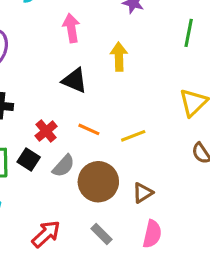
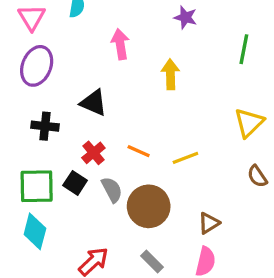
black triangle: (75, 80) -> (93, 103), moved
gray semicircle: (63, 166) -> (112, 190), turned -70
brown triangle: (143, 193) -> (209, 223), moved

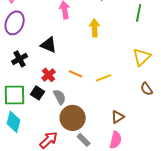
black cross: (45, 126) -> (20, 59), turned -35
brown circle: (149, 206) -> (73, 118), moved

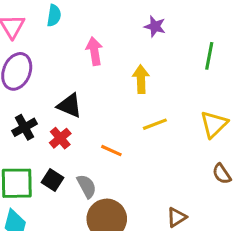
red cross: (49, 75) -> (60, 138), moved
yellow line: (104, 78) -> (155, 124), moved

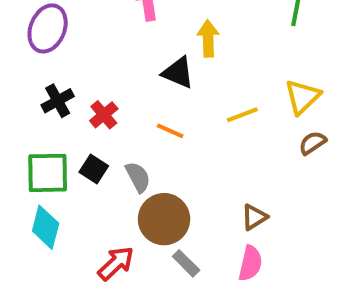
black triangle: (70, 106) -> (178, 73), moved
yellow line: (155, 124) -> (242, 115), moved
brown semicircle: (222, 174) -> (313, 143), moved, turned 90

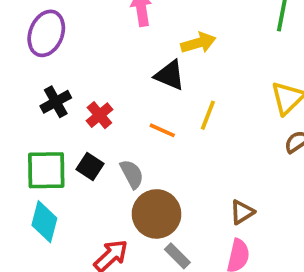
yellow arrow: (208, 38) -> (198, 43), turned 76
yellow line: (242, 115) -> (208, 115), moved, turned -48

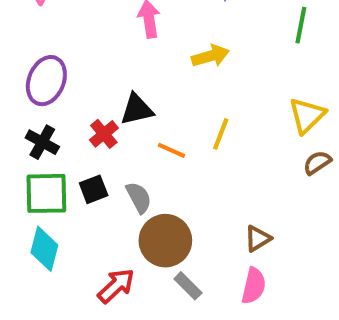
purple ellipse: (46, 33) -> (46, 81), moved
black triangle: (170, 75) -> (137, 109), moved, turned -36
black cross: (56, 102) -> (42, 142), moved, turned -32
black square: (90, 166) -> (94, 189), turned 36

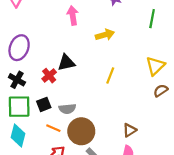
orange line: (172, 150) -> (53, 128), moved
gray semicircle: (139, 198) -> (67, 109), turned 112

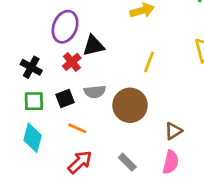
purple ellipse: (19, 48) -> (65, 27), moved
green square: (19, 107) -> (34, 101), size x0.7
gray semicircle: (67, 109) -> (95, 92), moved
brown circle: (81, 131) -> (130, 105), moved

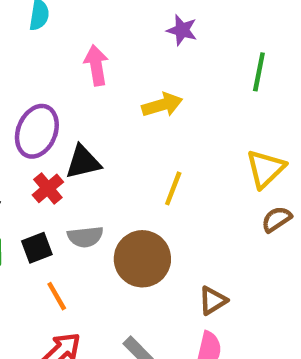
orange line: (77, 128) -> (57, 296), turned 36

